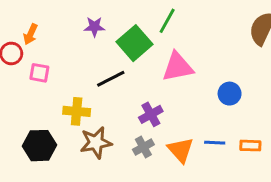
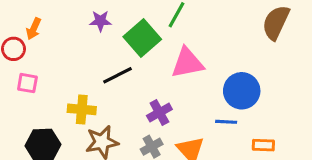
pink square: (39, 73) -> (27, 83), moved
blue circle: (230, 94) -> (242, 91), size x1.5
blue line: (215, 143) -> (226, 122), moved

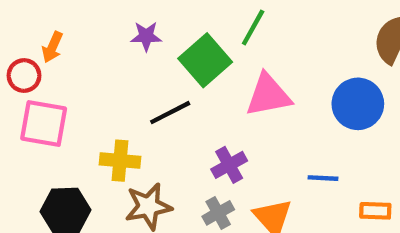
pink square: (27, 83) -> (44, 124), size x1.6
blue circle: (242, 91) -> (358, 104), moved

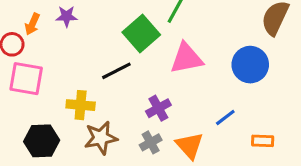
purple star: (146, 36) -> (67, 16), moved
blue line: (323, 178) -> (225, 118), turned -40

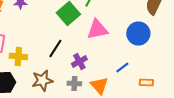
black line: (116, 71) -> (55, 48), moved, turned -30
yellow cross: (81, 105) -> (18, 56), moved
gray cross: (151, 142) -> (74, 84), turned 32

